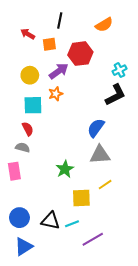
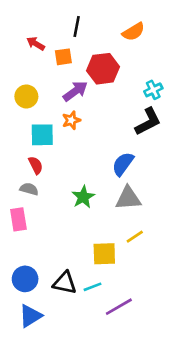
yellow circle: (30, 75) -> (26, 96), moved
green star: (65, 169) -> (83, 197), moved

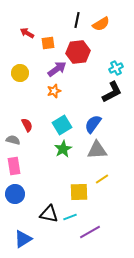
black line: (77, 26) -> (77, 20), moved
cyan square: (42, 135) -> (62, 125), moved, turned -30
gray semicircle: (29, 189) -> (13, 140), moved
blue circle: (25, 279) -> (15, 194), moved

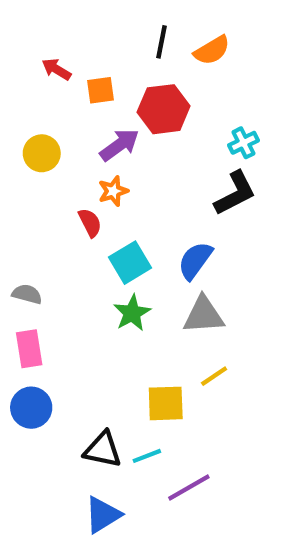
red semicircle: (27, 125) -> (90, 223), moved
blue triangle: (23, 239) -> (103, 515), moved

